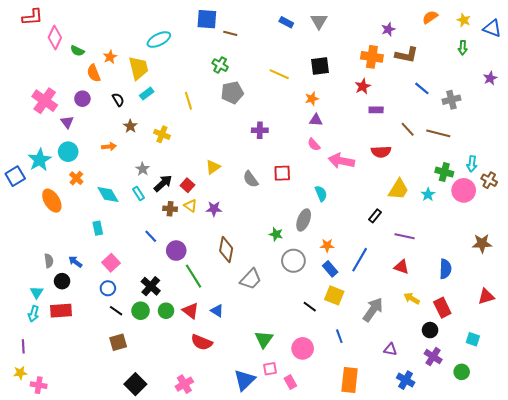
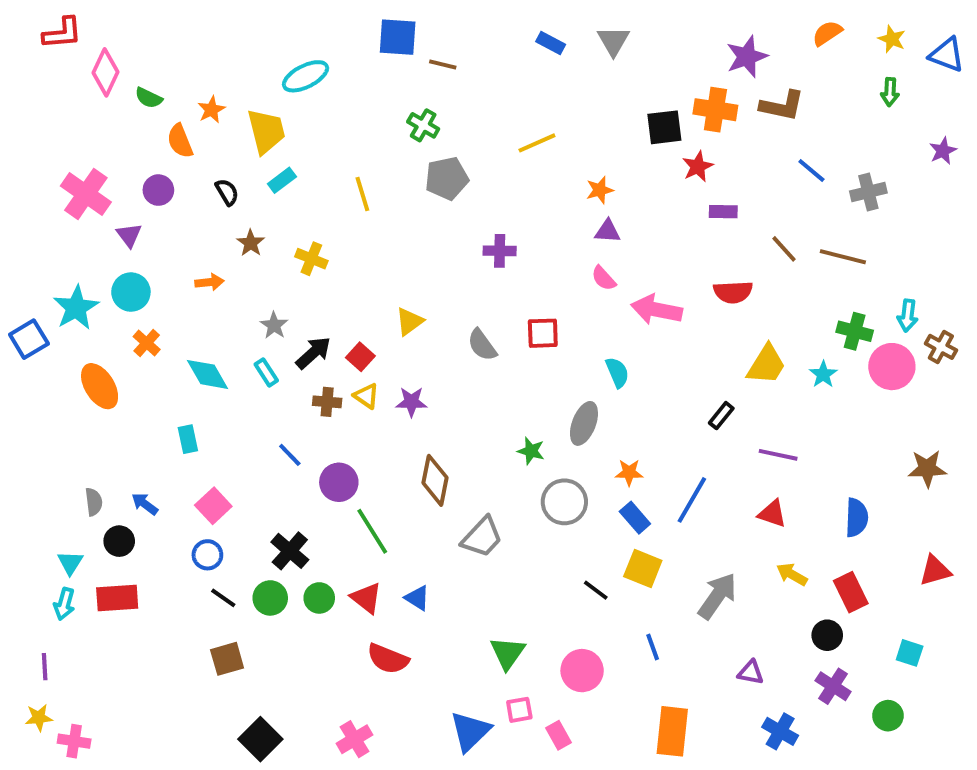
purple star: (388, 29) -> (747, 57), size x1.5
black square: (320, 66) -> (664, 127), moved
yellow line: (279, 74) -> (537, 143), turned -48

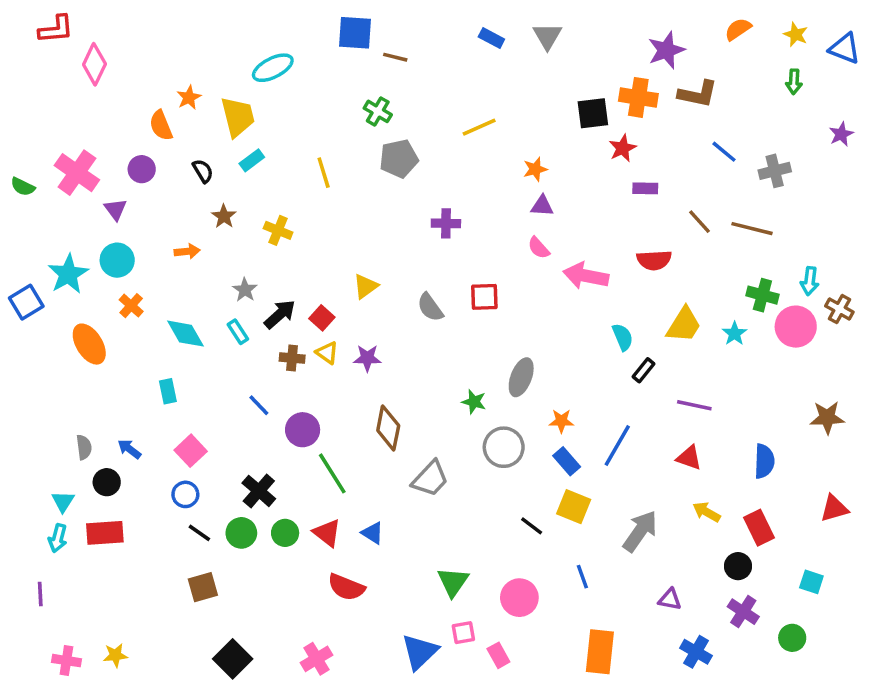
green semicircle: (149, 98) -> (23, 187), moved
cyan semicircle: (617, 372) -> (623, 337), moved
yellow star: (39, 718) -> (115, 655), moved

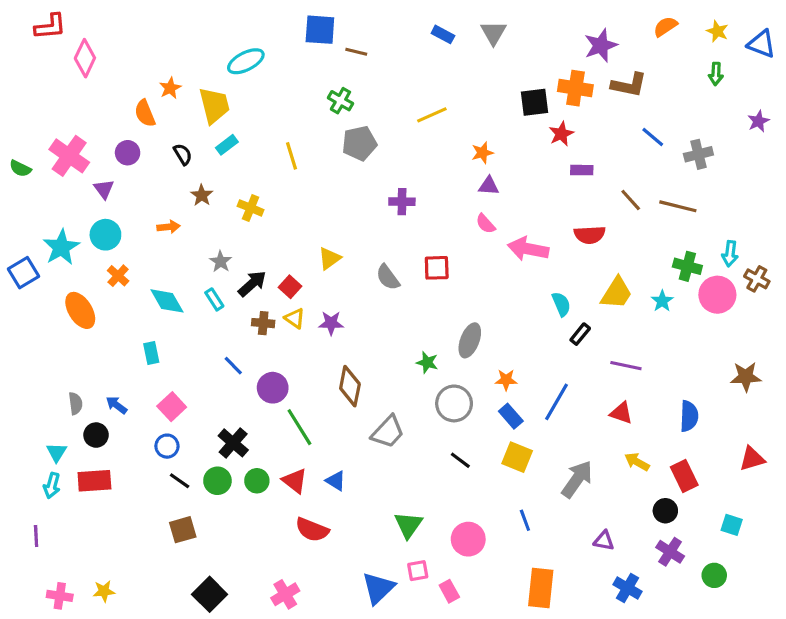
black line: (532, 526) -> (460, 460), moved

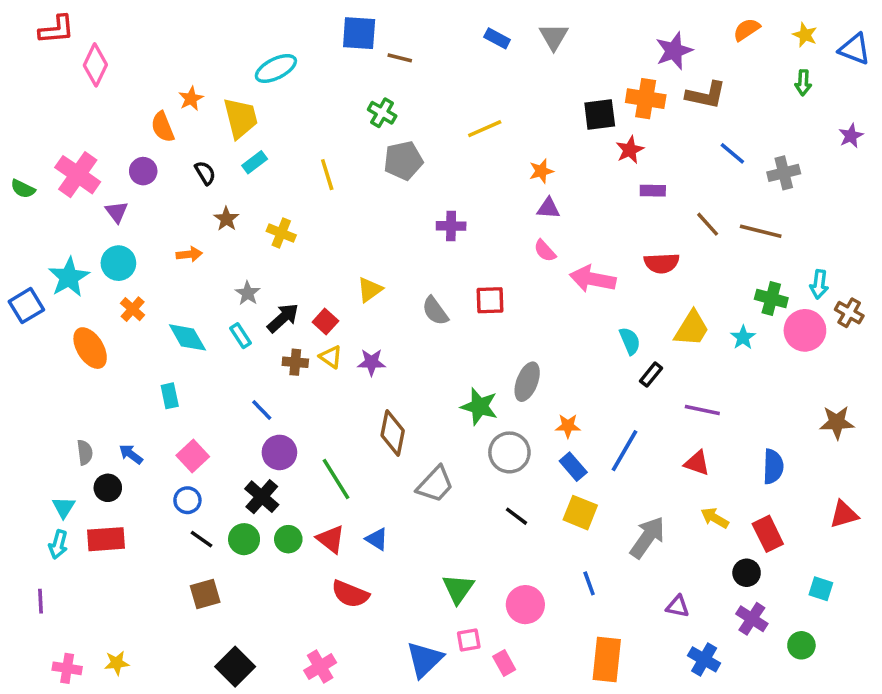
green star: (427, 362) -> (479, 406), size x1.5
purple circle: (273, 388) -> (279, 452), moved

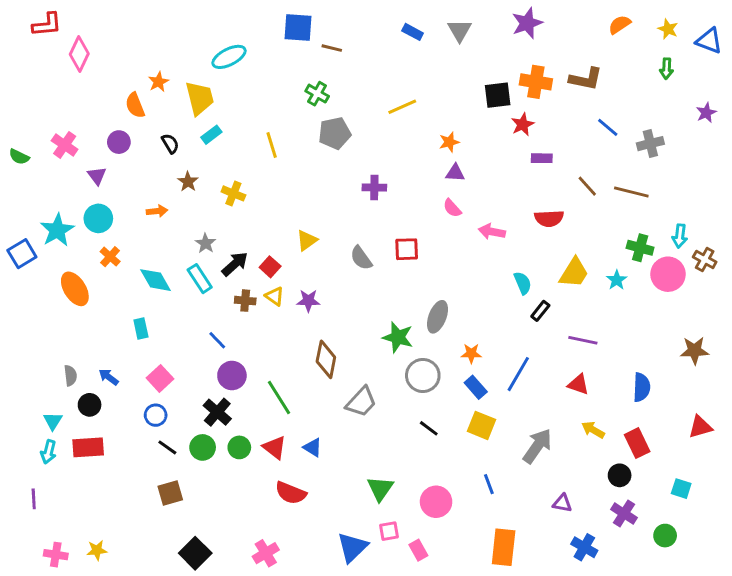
purple star: (674, 51) -> (527, 23), moved
pink cross: (78, 175) -> (65, 145), size x0.7
pink arrow: (593, 279) -> (492, 232), size x0.7
cyan rectangle: (241, 336) -> (200, 279), size x1.4

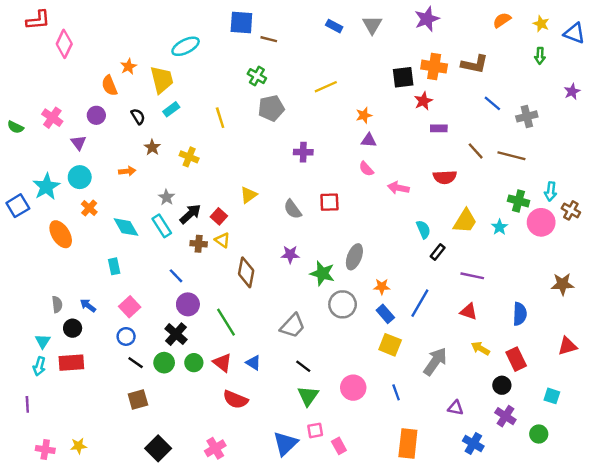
purple star: (308, 301) -> (290, 254), moved
brown diamond: (326, 359) -> (246, 272), moved
black line: (429, 428) -> (303, 366), moved
pink circle: (436, 502) -> (353, 388), moved

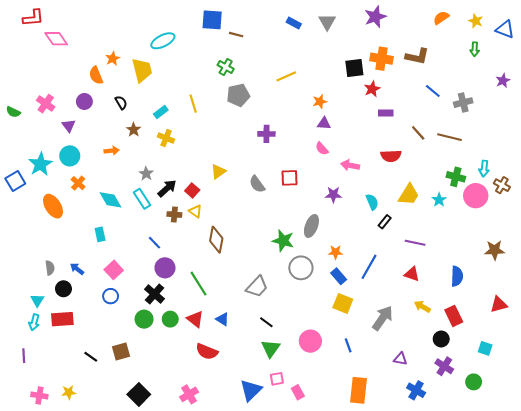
pink diamond: (64, 44) -> (56, 39), turned -60
cyan rectangle: (171, 109) -> (161, 112), moved
purple star: (290, 254) -> (333, 195), moved
black line: (136, 363) -> (91, 357), moved

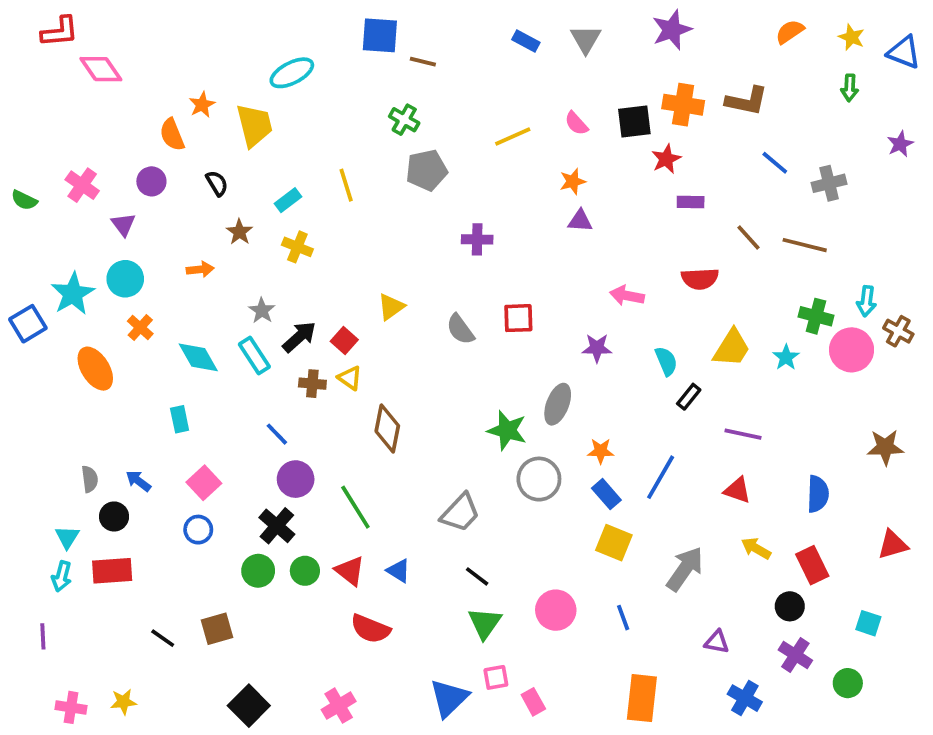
pink semicircle: (322, 149) -> (576, 123), moved

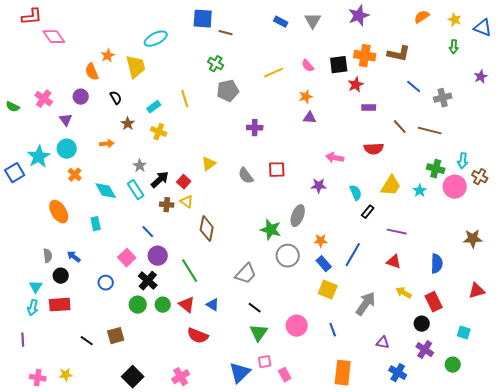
orange ellipse: (95, 369) -> (59, 212), moved
pink square: (204, 483) -> (127, 258), moved

